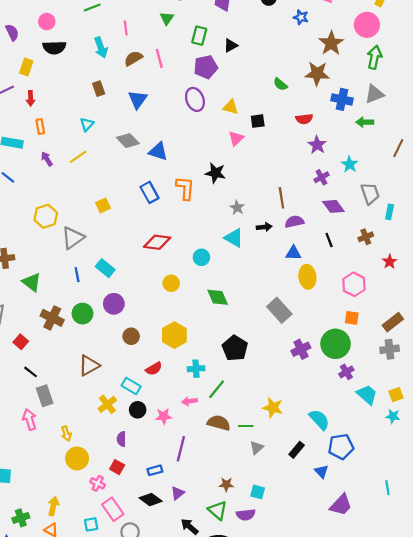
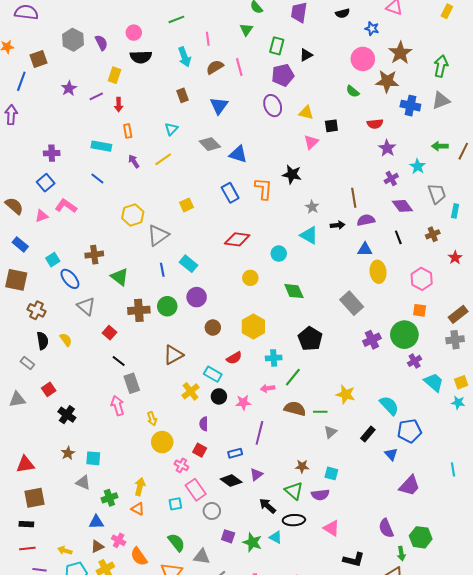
pink circle: (367, 25) -> (363, 59), moved
green arrow: (365, 122) -> (440, 146), moved
brown cross: (52, 318) -> (139, 310), turned -30

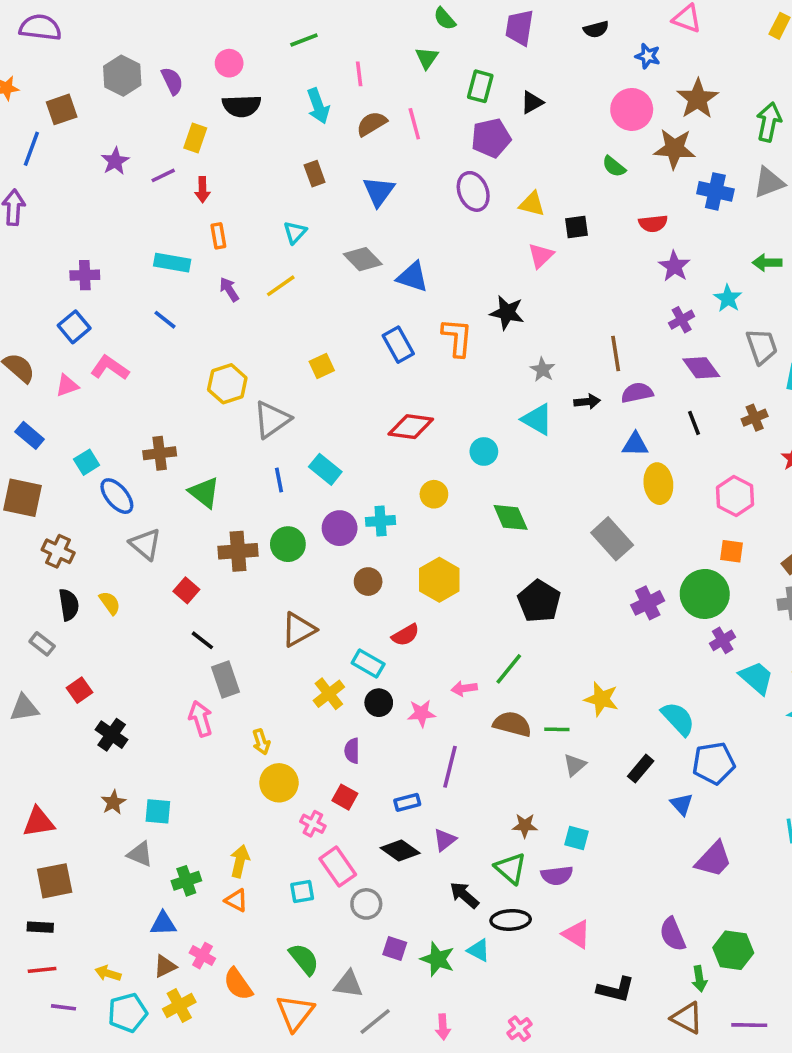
cyan cross: (274, 358) -> (381, 521), moved

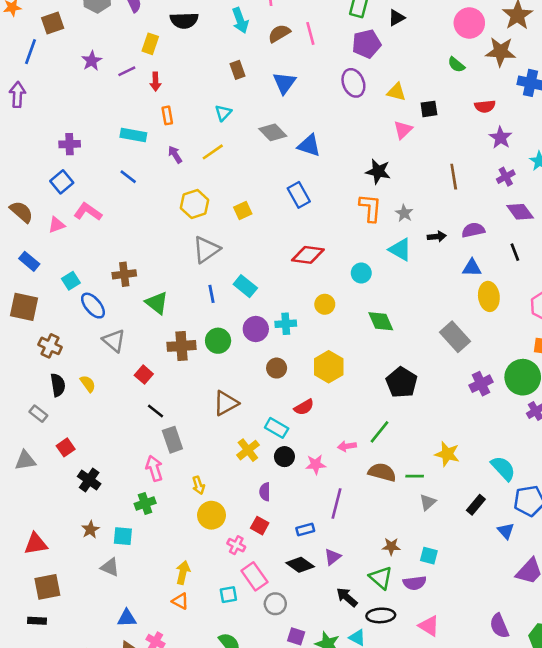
orange L-shape: (457, 337) -> (370, 208), moved
brown line: (616, 354) -> (454, 177), moved
yellow hexagon: (227, 384) -> (195, 204), moved
green cross: (186, 881) -> (145, 503), moved

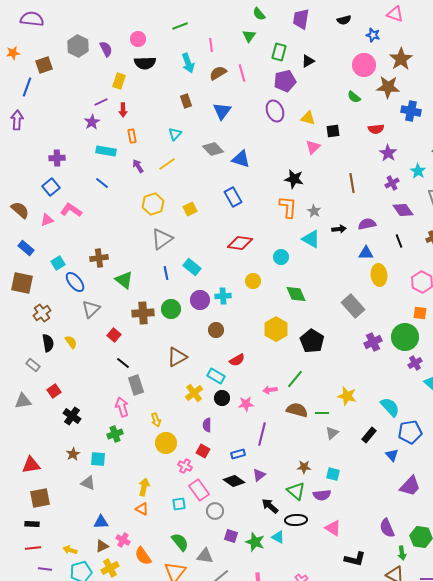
purple star: (92, 61) -> (92, 122), moved
gray triangle: (114, 341) -> (91, 309), turned 36
brown cross: (50, 346) -> (42, 313), turned 30
yellow hexagon: (329, 367) -> (276, 329), moved

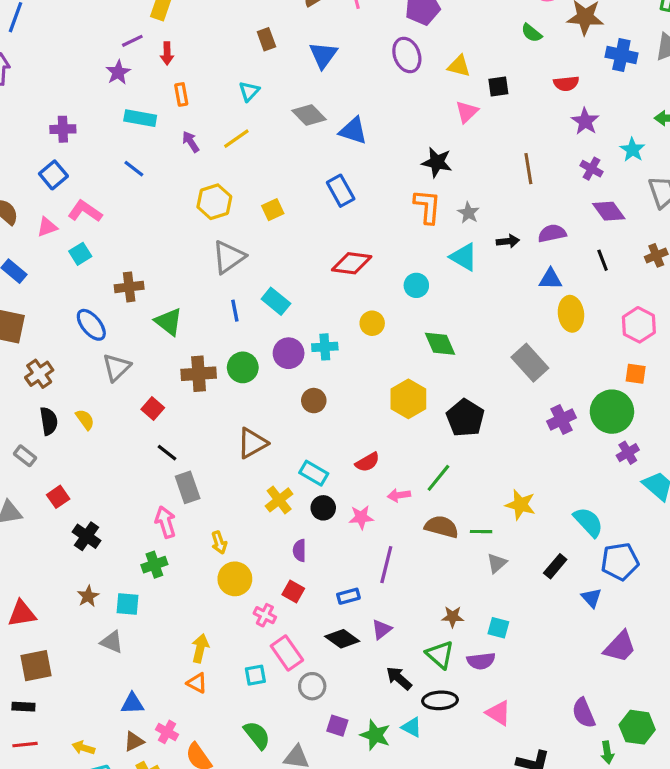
purple cross: (392, 183) -> (591, 169), turned -32
cyan square: (58, 263) -> (80, 254), moved
red semicircle: (237, 360) -> (367, 462), moved

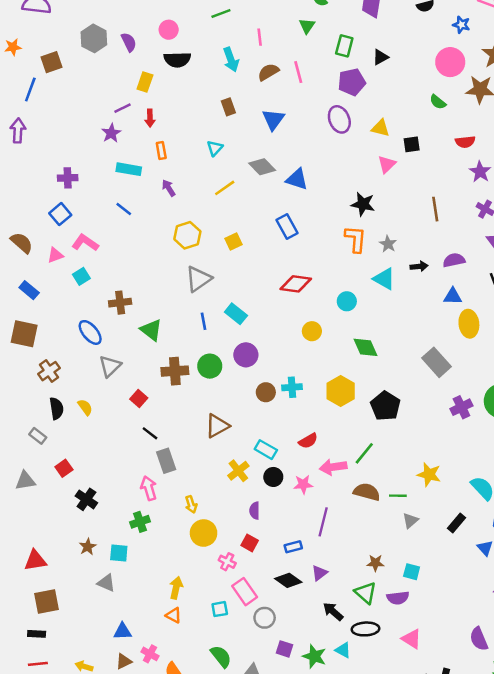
yellow line: (236, 139) -> (225, 188), moved
cyan cross: (325, 347) -> (292, 387), moved
pink arrow: (399, 495) -> (333, 467), size x1.5

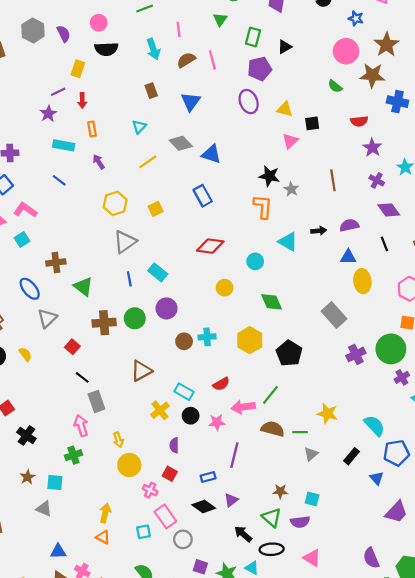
gray star: (388, 244) -> (291, 189), moved

